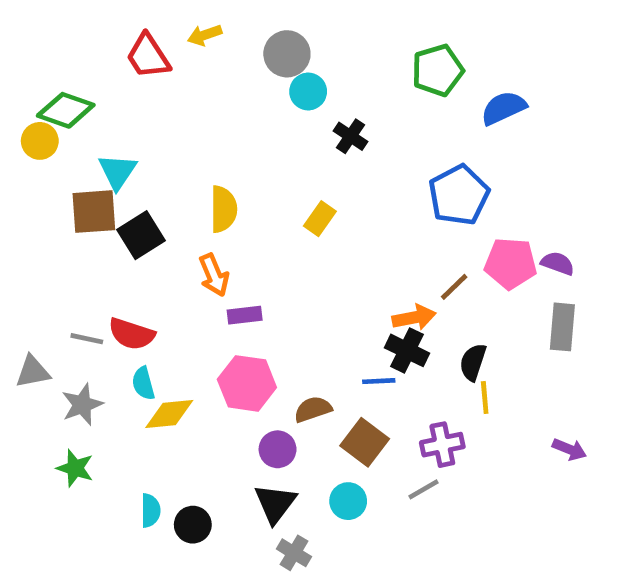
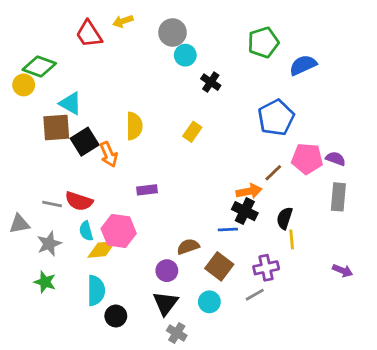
cyan triangle: (117, 172) -> (70, 103), turned -35
orange arrow: (214, 275) -> (109, 154), moved
pink hexagon: (247, 383) -> (119, 231), moved
cyan semicircle: (150, 510) -> (96, 290), moved, size x1.5

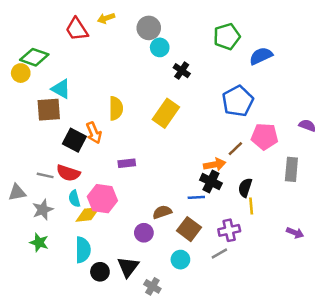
yellow rectangle: (192, 132) -> (166, 113), size x1.6
black square: (85, 142) -> (74, 140), moved, turned -30
purple semicircle: (336, 159) -> (307, 125), moved
black triangle: (165, 303) -> (128, 267), moved

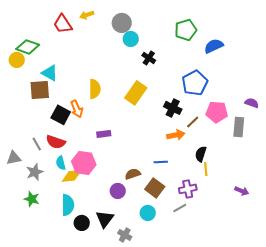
gray rectangle: (291, 169) -> (239, 127), moved
gray line: (45, 175) -> (37, 144), turned 48
black cross: (211, 182) -> (173, 108), moved

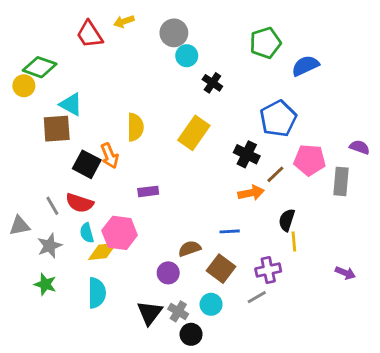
black circle: (82, 223) -> (191, 334), moved
gray cross: (125, 235) -> (178, 311), moved

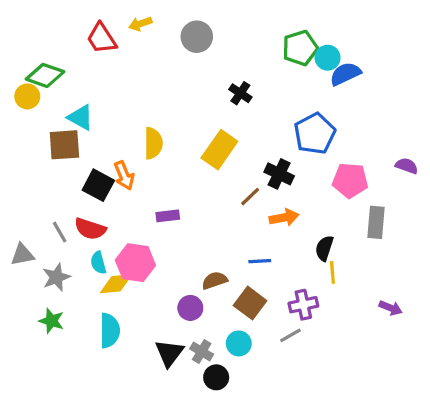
cyan circle: (187, 56) -> (328, 58), moved
brown line: (275, 174) -> (250, 197), moved
gray rectangle: (341, 181) -> (376, 222), moved

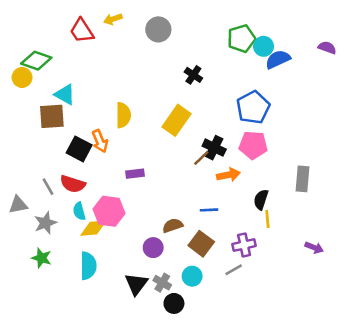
purple semicircle: (407, 166) -> (327, 48), moved
black cross: (279, 174) -> (214, 148), moved
pink pentagon: (350, 180) -> (253, 145), moved

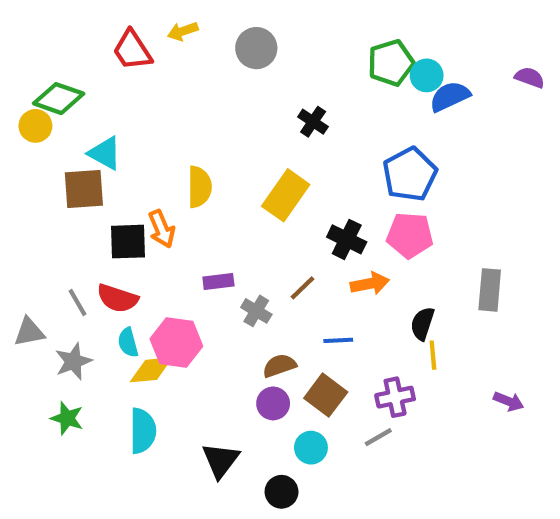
black square: (79, 149) -> (128, 242), turned -30
brown line: (201, 158) -> (303, 288), moved
purple circle: (153, 248) -> (273, 403), moved
gray cross: (162, 283) -> (256, 311), moved

